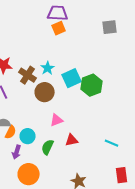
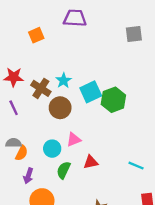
orange square: (59, 28) -> (36, 35), moved
cyan circle: (28, 136) -> (52, 149), moved

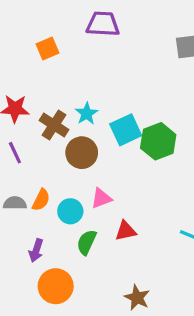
orange semicircle: (22, 153) -> (41, 200), moved

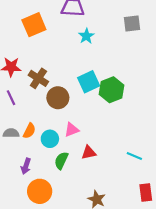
orange square: (47, 48) -> (34, 25), size x1.5
cyan star: (87, 114) -> (86, 36), moved

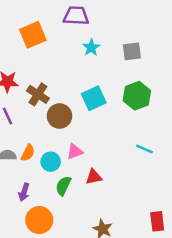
gray square: (132, 24) -> (132, 51), moved
green hexagon: (112, 90) -> (137, 96), moved
cyan line: (134, 156) -> (145, 149), moved

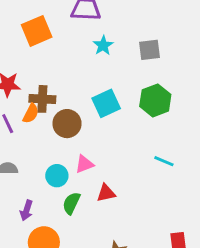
brown cross: (38, 94) -> (42, 99), turned -30
orange semicircle: (28, 153) -> (31, 113), moved

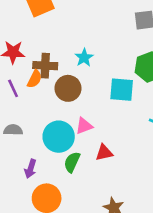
cyan star: (103, 45) -> (84, 58), moved
cyan square: (106, 103) -> (122, 90), moved, turned 30
cyan circle: (57, 176) -> (59, 137), size x1.5

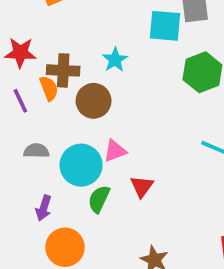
orange semicircle: (34, 79) -> (49, 88), turned -48
cyan square: (122, 90) -> (165, 26), moved
gray semicircle: (13, 130) -> (36, 151), moved
red triangle: (104, 153) -> (142, 187), turned -42

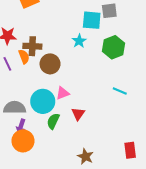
cyan star: (115, 60) -> (79, 41), moved
gray semicircle: (36, 151) -> (15, 108), moved, size x1.5
orange circle: (65, 247) -> (23, 141), moved

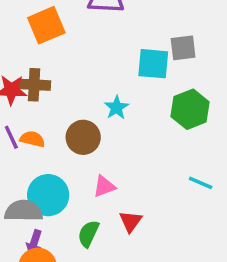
cyan star: (79, 41) -> (116, 108), moved
brown cross: (32, 46) -> (34, 85), moved
orange semicircle: (24, 57) -> (32, 139), moved, turned -56
cyan circle: (43, 101) -> (48, 195), moved

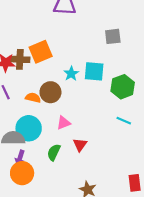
orange square: (46, 25) -> (41, 52), moved
cyan square: (153, 64) -> (94, 71), moved
green hexagon: (190, 109) -> (123, 87), moved
orange semicircle: (32, 139) -> (33, 98), moved

